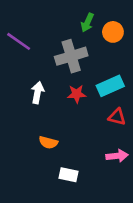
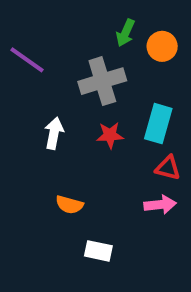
cyan rectangle: (110, 86) -> (158, 124), turned -50
pink arrow: (117, 156) -> (160, 205), moved

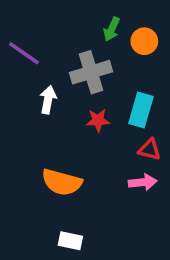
white arrow: (54, 133) -> (48, 100), moved
orange semicircle: (69, 205) -> (62, 182), size x1.6
white rectangle: (98, 251) -> (70, 241), moved

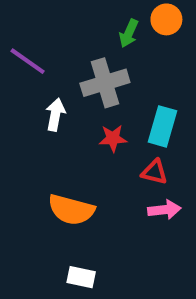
orange circle: (144, 41) -> (166, 19), moved
red triangle: (149, 150) -> (155, 172), moved

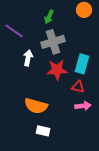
green arrow: (129, 33) -> (49, 17), moved
red star: (113, 138) -> (57, 70), size x1.5
white rectangle: (81, 277) -> (43, 131), moved

